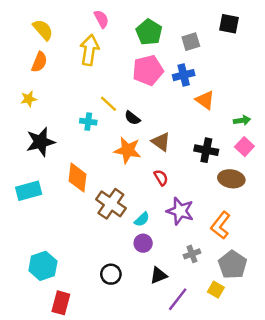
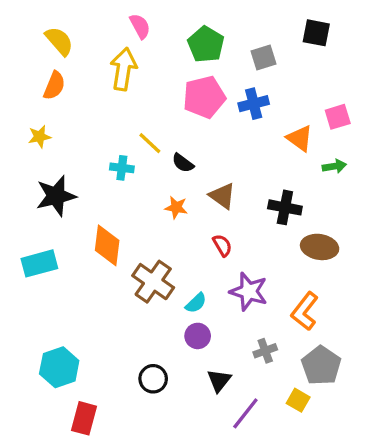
orange triangle: (205, 100) -> (300, 138), moved
pink square: (244, 147) -> (338, 117), moved, turned 30
orange star: (128, 150) -> (176, 207), size x0.6
black triangle: (159, 275) -> (219, 380), turned -30

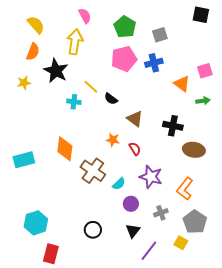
black square: (316, 33) -> (201, 15), moved
black star: (56, 196) -> (56, 71), moved, turned -30
orange star: (176, 207) -> (113, 140), moved
purple circle: (198, 336) -> (131, 204), moved

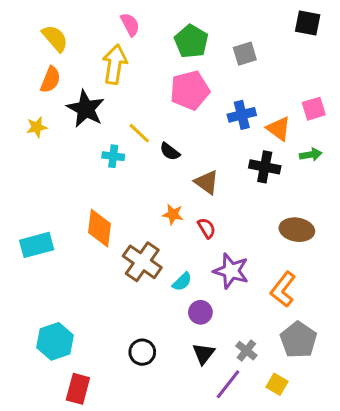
blue cross: (154, 63) -> (242, 115), moved
black cross: (173, 126) -> (265, 167), moved
gray cross: (161, 213) -> (246, 351), moved, turned -32
yellow square: (181, 243) -> (277, 384), moved

